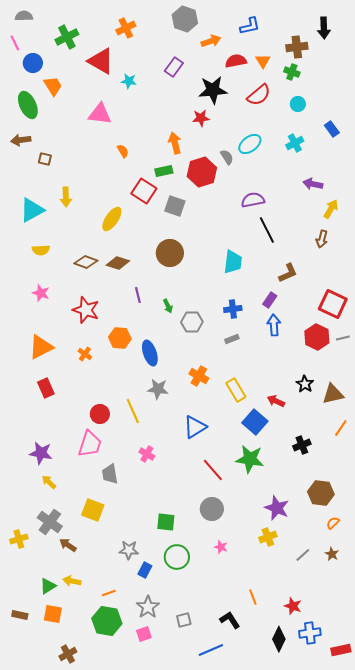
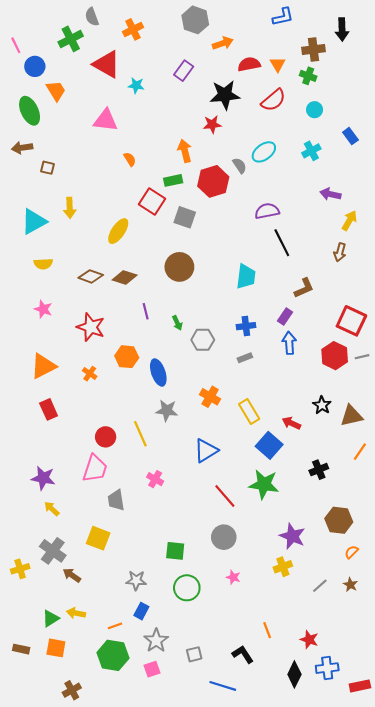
gray semicircle: (24, 16) -> (92, 17), moved, turned -108
blue L-shape: (250, 26) -> (283, 17), moved
blue rectangle: (145, 570) -> (141, 611), moved
blue line: (211, 650) -> (223, 686), turned 40

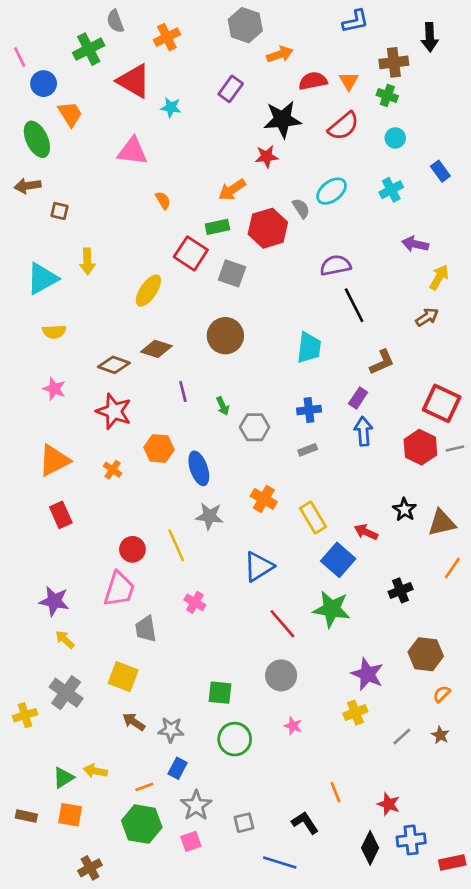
orange arrow: (185, 151) -> (232, 190), turned -110
brown arrow: (340, 252) -> (427, 317), turned -138
brown diamond: (91, 276) -> (114, 365), moved
brown arrow: (72, 575) -> (134, 722), moved

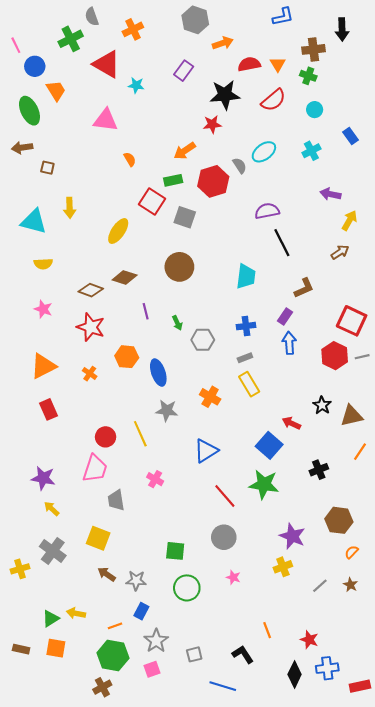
cyan triangle: (42, 279) -> (34, 222), turned 44
yellow rectangle: (313, 517) -> (249, 384), moved
brown cross: (90, 868) -> (102, 687), moved

